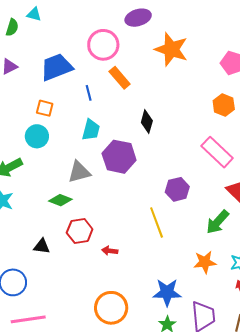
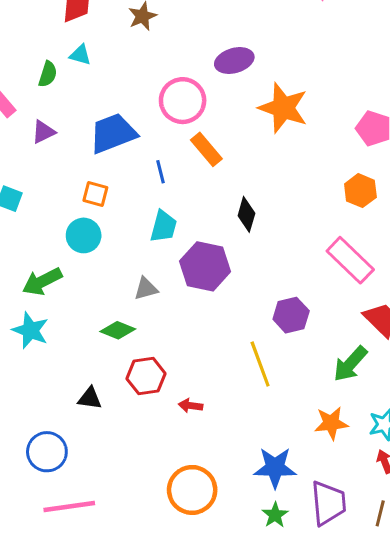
gray triangle: (79, 172) -> (146, 289), size x0.7

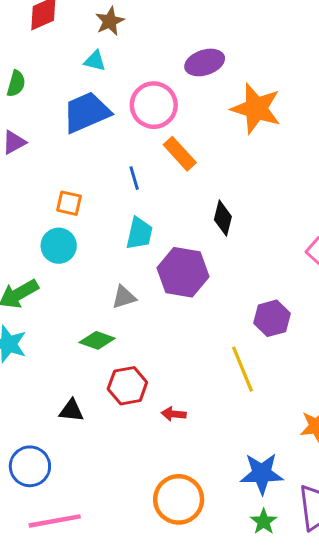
cyan triangle: (80, 55) -> (95, 61), moved
blue trapezoid: (113, 133) -> (86, 112), moved

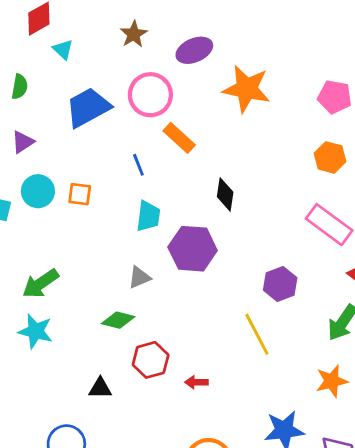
brown star: (110, 21) -> (134, 34), moved
cyan triangle: (95, 61) -> (63, 49), moved, turned 35
cyan circle: (59, 246) -> (38, 191), moved

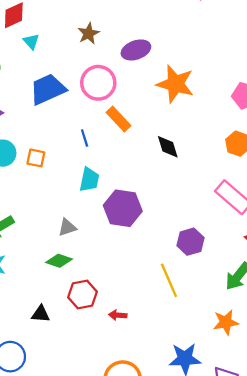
black diamond: (225, 194) -> (168, 147), moved, turned -30
gray triangle: (139, 277) -> (67, 227), moved

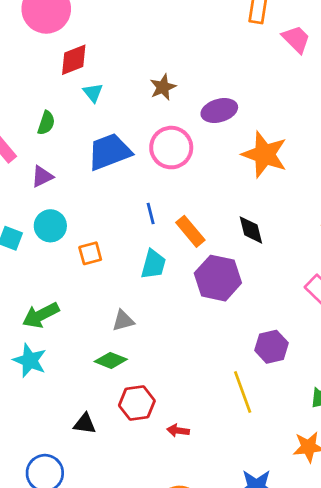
orange rectangle: (119, 119) -> (190, 231), moved
orange square: (36, 158) -> (90, 253), moved, turned -30
purple hexagon: (123, 208) -> (218, 278), moved

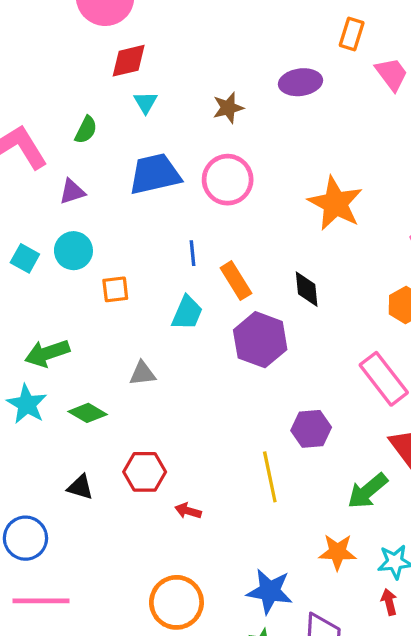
purple ellipse: (219, 110) -> (301, 82), moved
green diamond: (111, 360) -> (88, 413), moved

